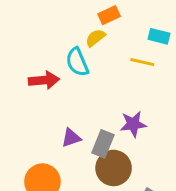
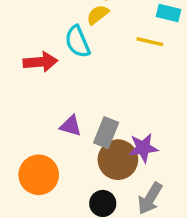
purple star: (133, 124) -> (143, 148), moved
purple triangle: (71, 138) -> (71, 126), turned 35

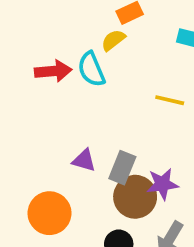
yellow line: (150, 42) -> (170, 100), moved
red arrow: (40, 62) -> (53, 71), moved

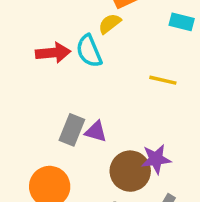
purple triangle: (84, 160) -> (96, 132), moved
gray rectangle: (122, 168) -> (72, 130), moved

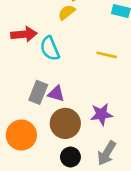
cyan semicircle: (89, 51) -> (50, 48), moved
brown circle: (130, 171) -> (65, 123), moved

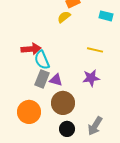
red arrow: (24, 34) -> (31, 49), moved
cyan semicircle: (50, 48) -> (42, 60), moved
purple star: (101, 114) -> (91, 78), moved

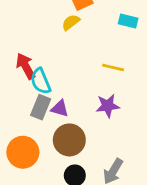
red arrow: (31, 49) -> (26, 66), turned -114

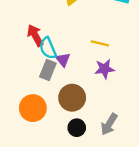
yellow line: (113, 67) -> (100, 43), moved
purple triangle: (60, 108) -> (63, 60), moved, turned 35

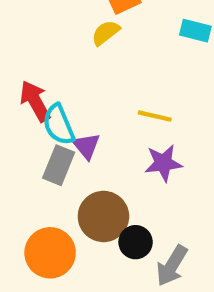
orange circle: (33, 108) -> (50, 253), moved
black circle: (77, 128) -> (136, 242), moved

